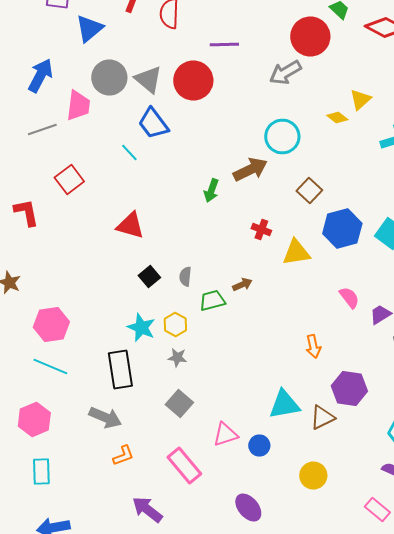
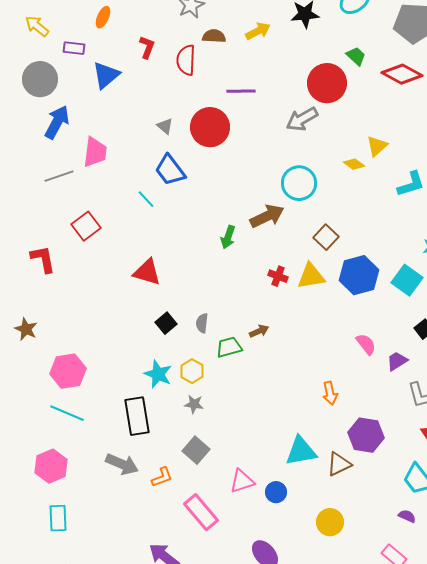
gray circle: (109, 78) -> (40, 79), moved
gray triangle: (148, 80) -> (165, 126), size x0.6
yellow triangle: (296, 252) -> (311, 276), moved
orange L-shape: (123, 456) -> (162, 477), moved

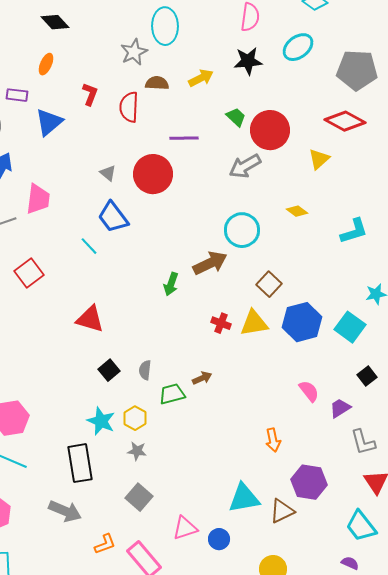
green trapezoid: (356, 56) -> (236, 117), moved
yellow triangle: (377, 146) -> (319, 159), moved
orange L-shape: (162, 477) -> (105, 544), moved

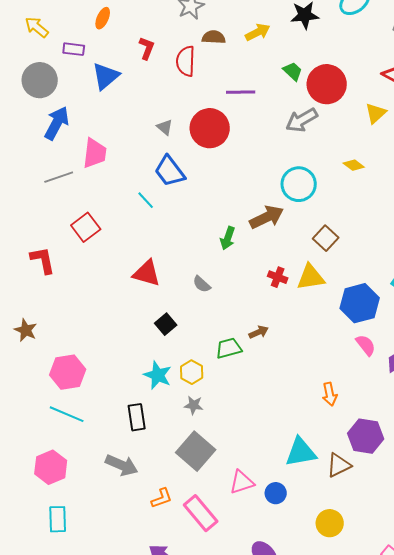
blue hexagon: (302, 322) -> (360, 303), moved
gray semicircle: (145, 370) -> (202, 284), moved, turned -54
black rectangle: (80, 463) -> (137, 417), size x0.7
gray square: (139, 497) -> (196, 451), size x1.4

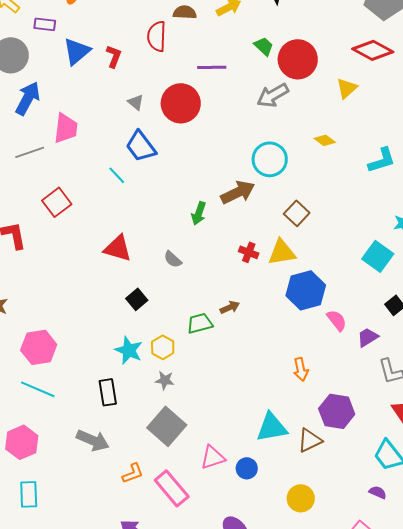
red L-shape: (147, 48) -> (114, 56), moved
blue hexagon: (360, 303) -> (306, 290), moved

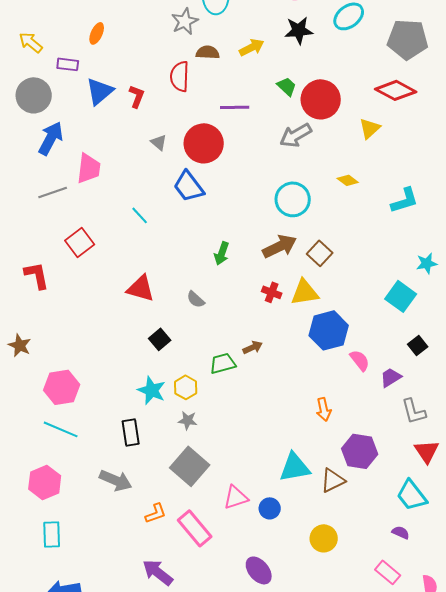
blue trapezoid: (141, 146) -> (189, 186), moved
brown arrow: (238, 192) -> (280, 246), moved

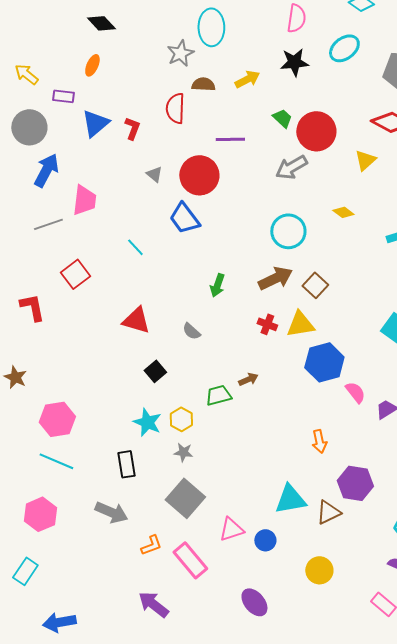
cyan rectangle: (52, 534) -> (25, 571), moved, turned 36

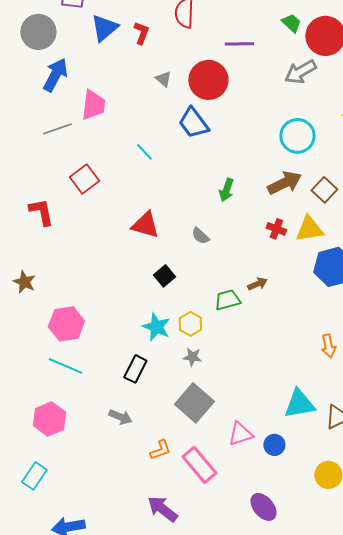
black rectangle: (126, 464) -> (135, 369), turned 36
gray arrow: (111, 512) -> (120, 417), size x0.7

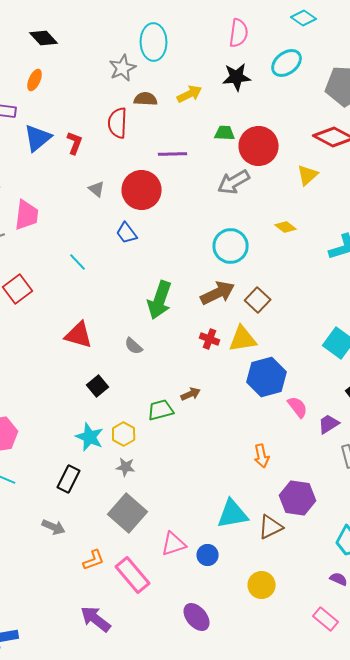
green trapezoid: (291, 23) -> (225, 133), turned -40
blue trapezoid: (193, 123) -> (127, 233), size x0.7
green arrow: (226, 190) -> (160, 300), size x1.6

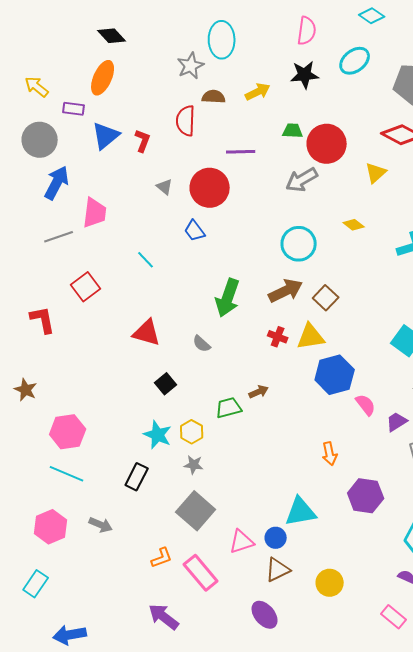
orange ellipse: (35, 80) -> (103, 78), size x1.6
gray arrow: (54, 527) -> (101, 525), moved
brown triangle: (271, 527) -> (278, 570), moved
blue circle: (208, 555) -> (276, 538), moved

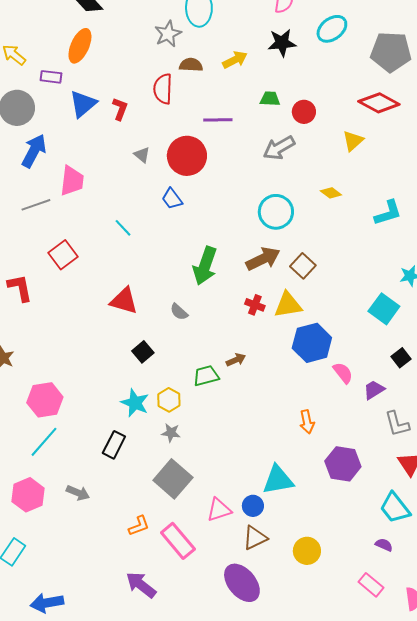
red circle: (327, 144) -> (304, 112), size x0.6
cyan line: (67, 474) -> (44, 442), turned -72
purple ellipse: (265, 615) -> (242, 583), size x1.4

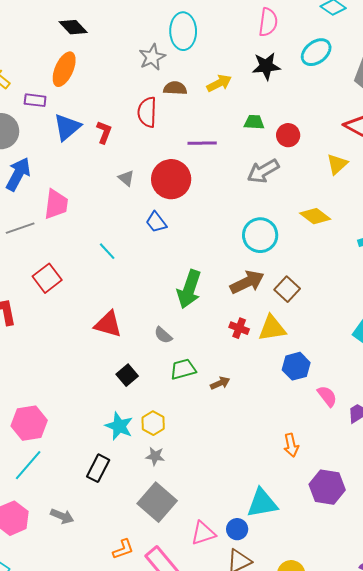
yellow diamond: (331, 193) -> (315, 216), size x1.4
blue hexagon: (312, 343) -> (296, 366), size x0.7
green trapezoid: (206, 376) -> (183, 369), moved

